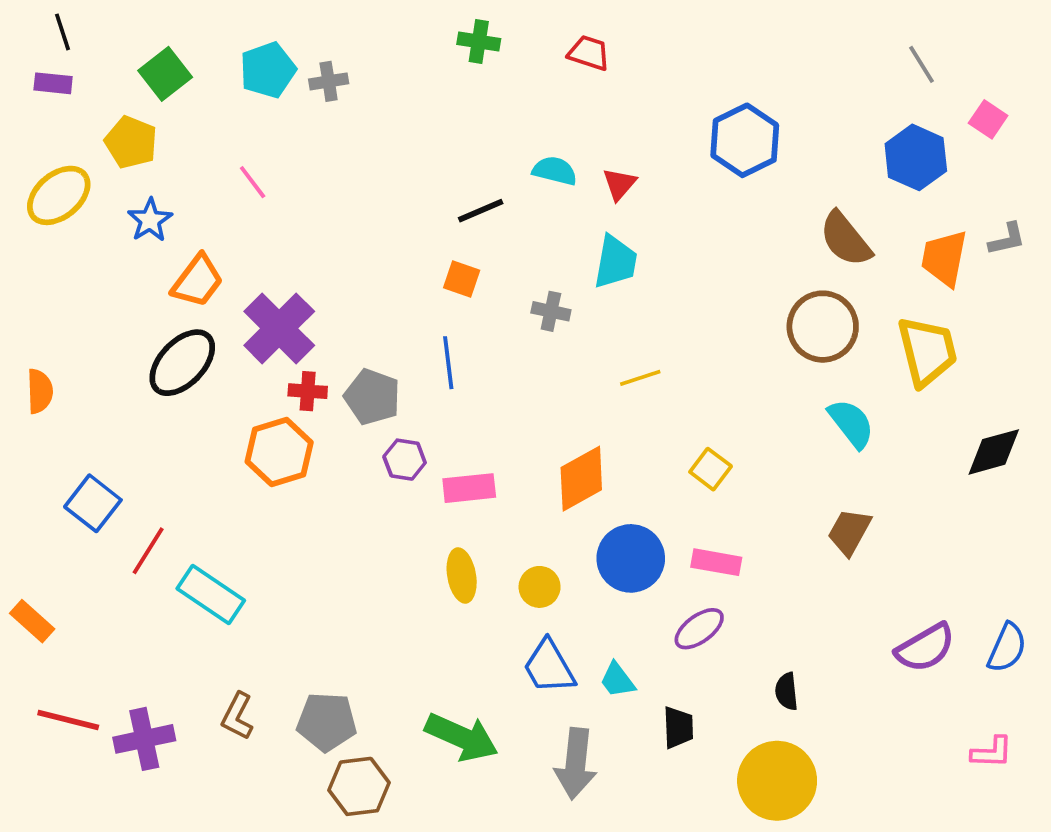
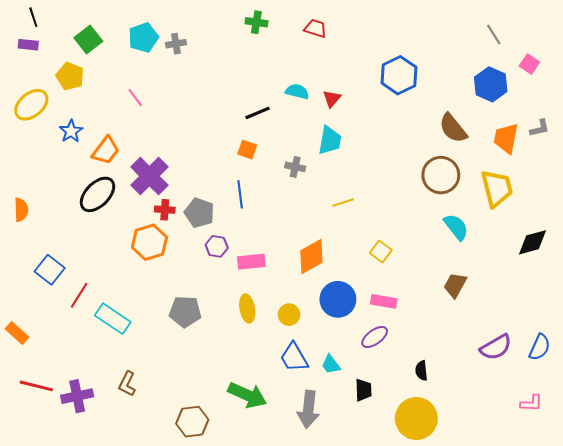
blue star: (150, 220) -> (71, 131), moved
gray pentagon: (327, 722) -> (185, 312), moved

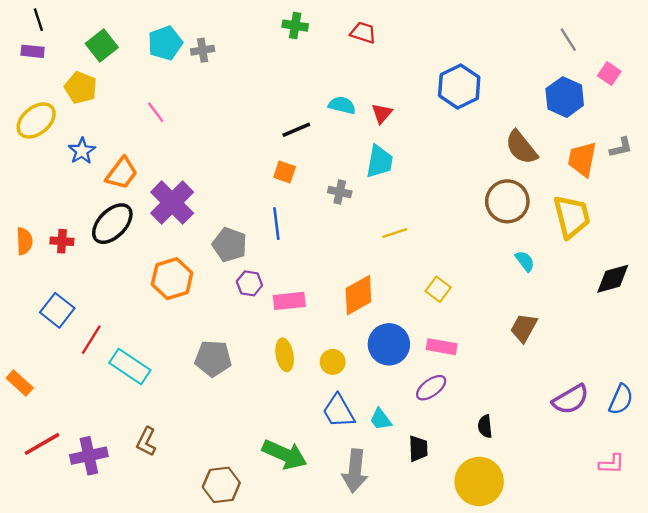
red cross: (165, 210) -> (62, 241), moved
cyan semicircle: (456, 227) -> (525, 261), size x0.7
red line: (36, 386) -> (42, 444), turned -44

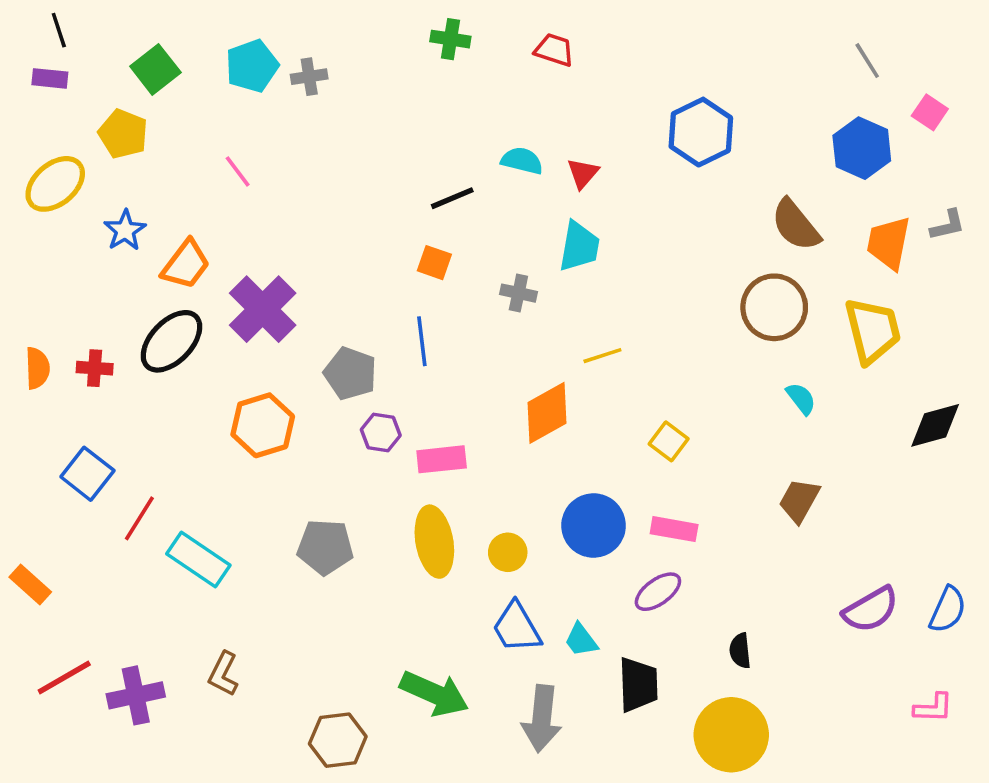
orange diamond: (358, 295) -> (547, 413), moved
yellow ellipse: (285, 355) -> (434, 542), size x1.4
black trapezoid: (418, 449) -> (638, 685), size x1.4

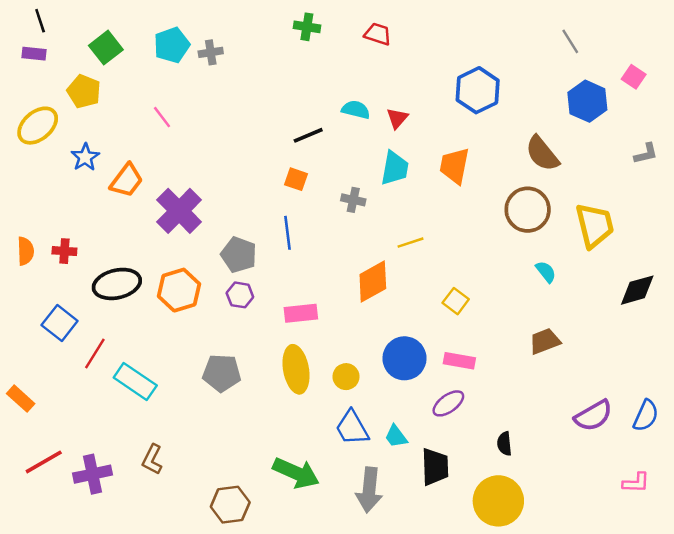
gray line: (867, 61) -> (570, 41), moved
orange trapezoid: (889, 243) -> (454, 166), moved
black ellipse: (171, 341) -> (117, 284), moved, turned 33
purple hexagon: (381, 433) -> (240, 295), moved
brown trapezoid: (799, 500) -> (545, 341), turned 40

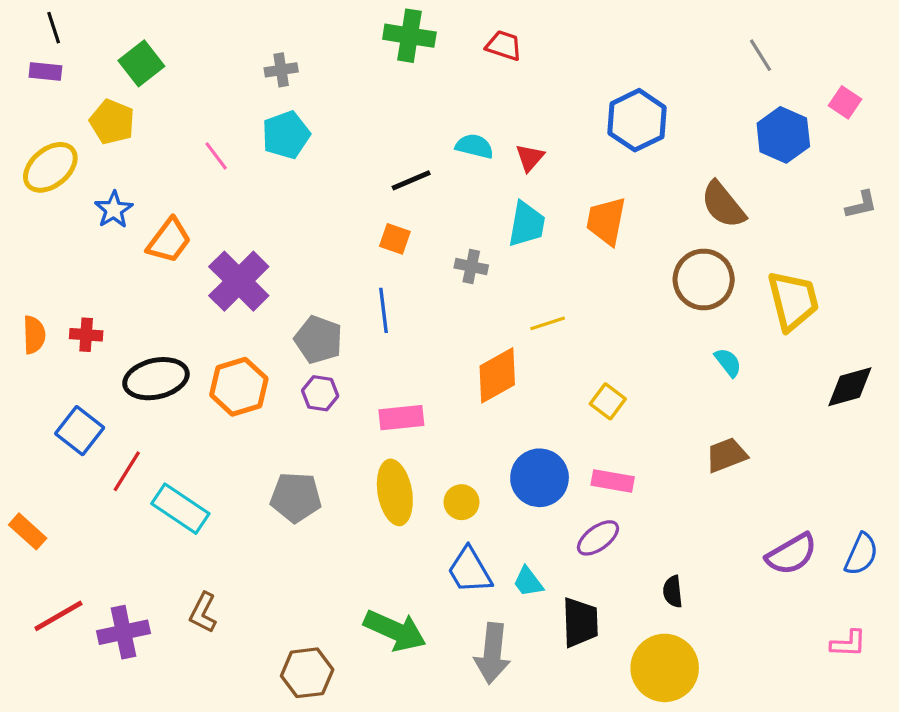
green cross: (307, 27) -> (409, 36), size x1.4
cyan pentagon: (172, 45) -> (286, 135), moved

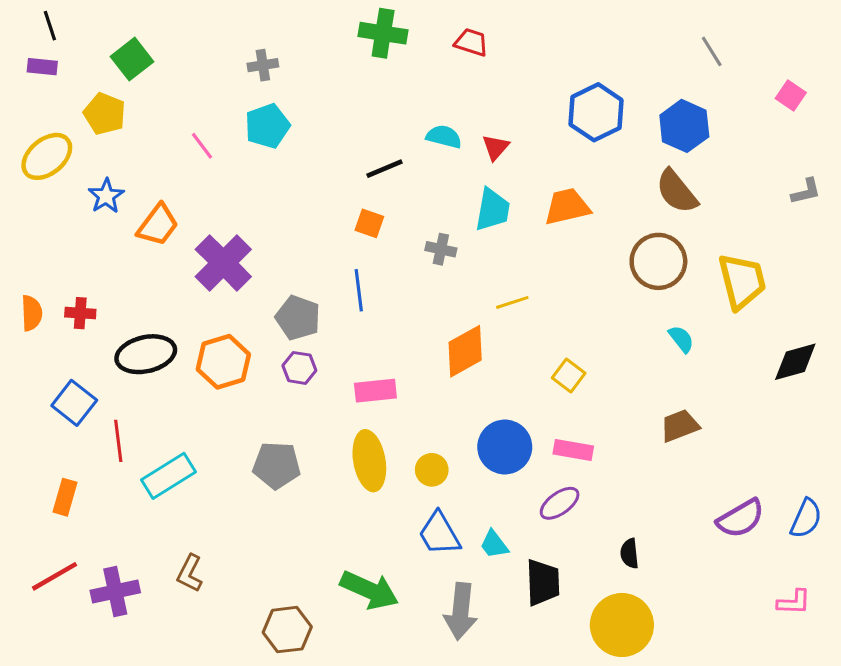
blue hexagon: (783, 135) -> (684, 126), moved
orange trapezoid: (606, 221) -> (567, 207), turned 66
red line: (127, 471) -> (118, 441), turned -39
cyan rectangle: (180, 509) -> (169, 476), turned -66
orange rectangle: (28, 531) -> (65, 497), moved, turned 64

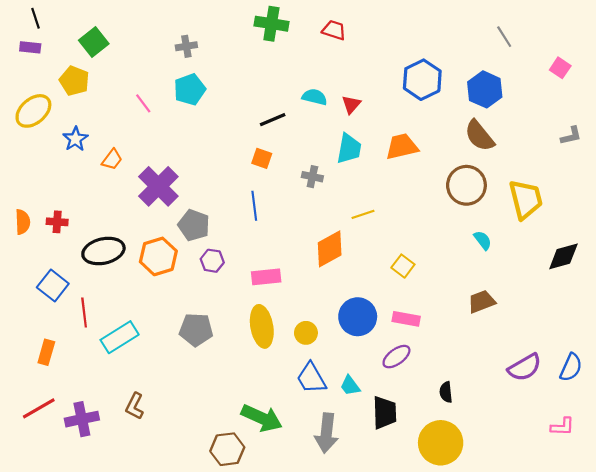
orange trapezoid: (158, 225) -> (112, 159), size x0.7
gray pentagon: (298, 318) -> (194, 225), moved
brown hexagon: (287, 630) -> (227, 449), moved

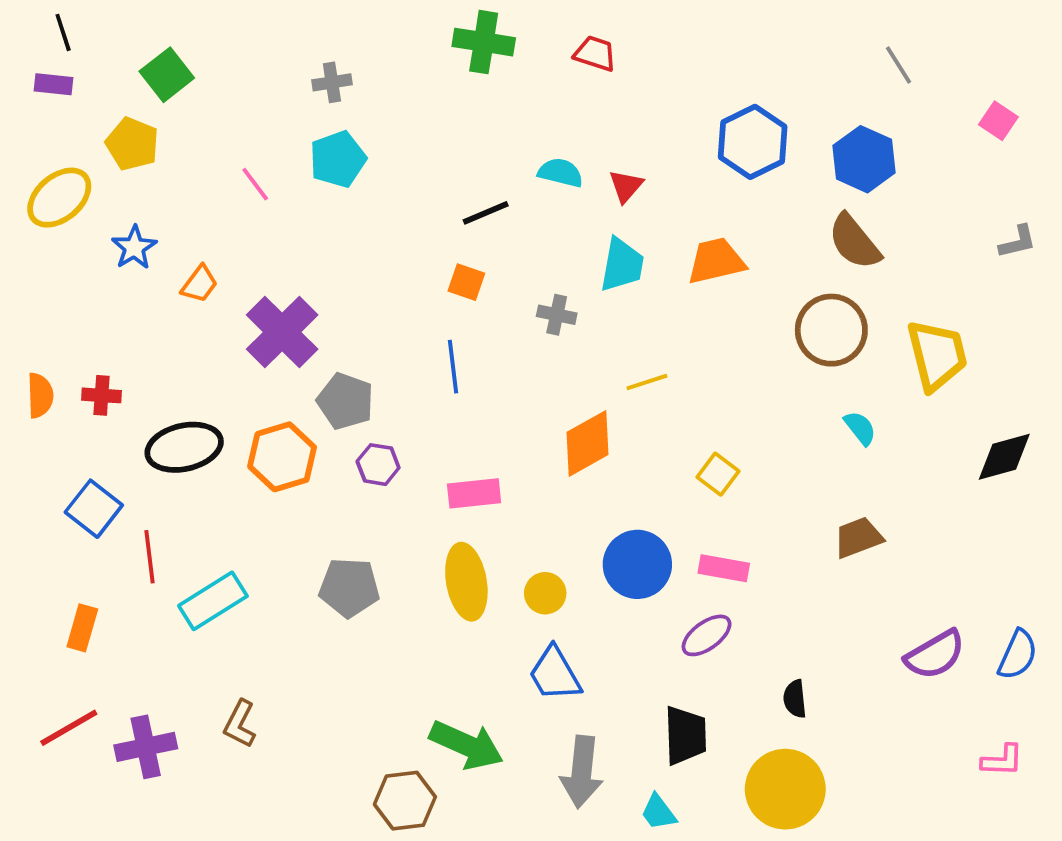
cyan trapezoid: (350, 386) -> (658, 812), moved

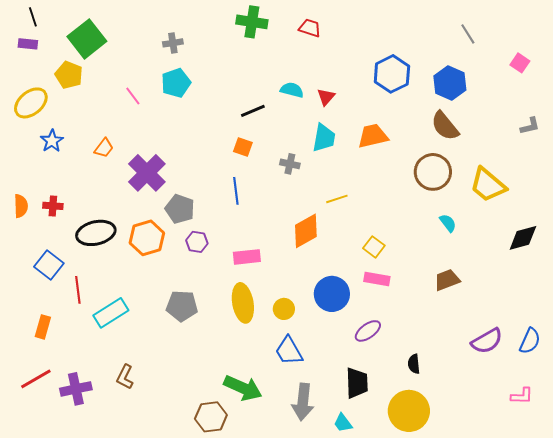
green square: (167, 75) -> (87, 39), size x1.4
blue star: (134, 248) -> (52, 141), moved
yellow trapezoid: (937, 355) -> (488, 185), turned 144
pink rectangle: (724, 568) -> (377, 279), moved

